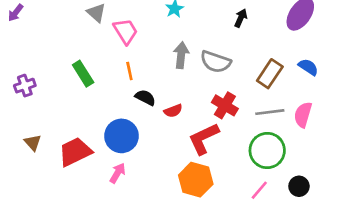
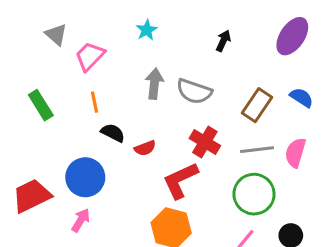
pink trapezoid: (125, 31) -> (90, 56), turned -104

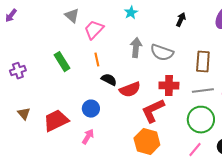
brown rectangle: (257, 105) -> (203, 62), turned -30
red cross: (205, 142) -> (169, 86), turned -30
red semicircle: (145, 148) -> (130, 90), size x1.5
blue circle: (85, 177) -> (91, 109), size x0.7

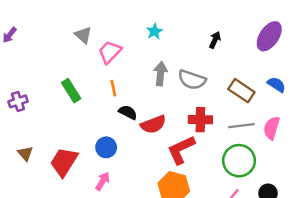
brown rectangle: (203, 62) -> (241, 91), turned -60
red trapezoid: (56, 121) -> (64, 162), turned -32

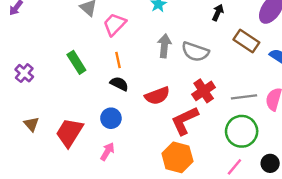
brown rectangle: (241, 91) -> (246, 41), moved
purple cross: (18, 101) -> (24, 73), turned -30
black semicircle: (128, 112) -> (119, 84), moved
red cross: (200, 120) -> (204, 91), turned -35

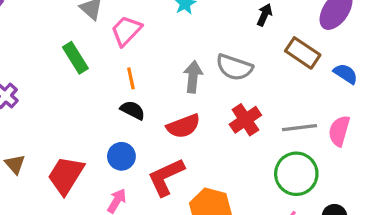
gray arrow: (164, 46) -> (193, 77), moved
green rectangle: (76, 62) -> (75, 58), moved
red L-shape: (185, 121) -> (166, 177), moved

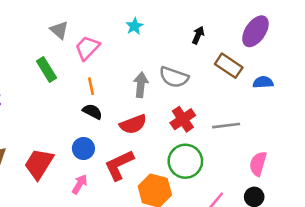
blue semicircle: (346, 74) -> (263, 82), turned -36
pink semicircle: (339, 131) -> (258, 164), moved
green circle: (296, 174) -> (185, 161), moved

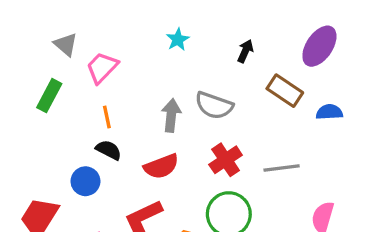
cyan star: (134, 26) -> (178, 40), moved
green rectangle: (47, 69) -> (49, 96), turned 60
blue circle: (83, 148) -> (85, 181), moved

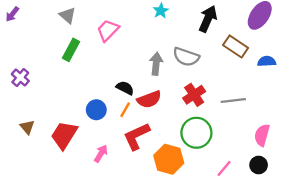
gray triangle: (66, 44) -> (68, 15), moved
black arrow: (245, 51) -> (208, 19), size x1.6
orange line: (107, 117) -> (125, 110), moved, turned 42
black semicircle: (109, 150) -> (125, 88), moved

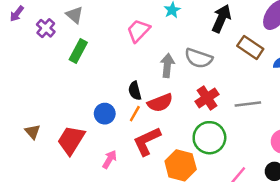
pink trapezoid: (108, 30) -> (138, 31), moved
purple cross: (20, 78) -> (46, 28), moved
black semicircle: (125, 88) -> (135, 91), turned -132

